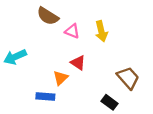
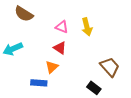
brown semicircle: (48, 16) -> (24, 14), moved
red triangle: (78, 63) -> (60, 48), moved

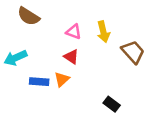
brown trapezoid: (110, 67) -> (133, 52), moved
blue rectangle: (39, 83) -> (39, 82), moved

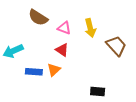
brown semicircle: (29, 16) -> (38, 18), moved
black rectangle: (112, 104) -> (98, 92), turned -32

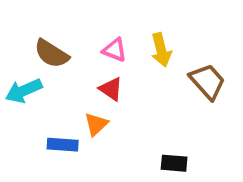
brown semicircle: (38, 18) -> (52, 54), moved
blue rectangle: (34, 72) -> (63, 145), moved

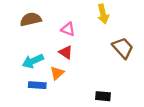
yellow arrow: (161, 50) -> (103, 14), moved
brown semicircle: (52, 54) -> (31, 19), moved, turned 135
cyan arrow: (24, 91) -> (33, 61), moved

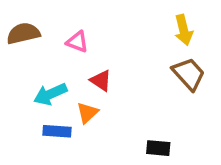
yellow arrow: (103, 14) -> (184, 30), moved
brown semicircle: (31, 19) -> (23, 33), moved
pink triangle: (68, 29) -> (77, 42), moved

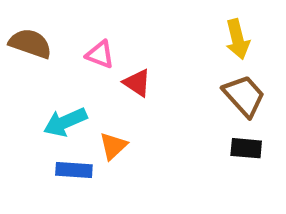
brown semicircle: (23, 33) -> (30, 43), turned 32
red triangle: (101, 81) -> (137, 83), moved
black rectangle: (158, 148) -> (246, 148), moved

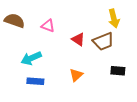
red triangle: (137, 83) -> (78, 39), moved
brown trapezoid: (244, 96) -> (103, 41), moved, turned 110
orange triangle: (113, 146) -> (76, 75), moved

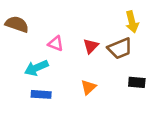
pink triangle: (48, 26) -> (56, 44), moved
red triangle: (78, 39) -> (91, 46), turned 40

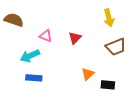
brown trapezoid: (120, 48) -> (116, 47), moved
black rectangle: (137, 82) -> (108, 85), moved
orange triangle: (88, 87) -> (88, 74), moved

